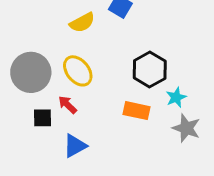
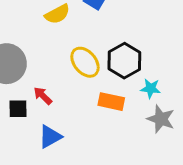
yellow ellipse: (78, 71) -> (85, 62), moved
cyan star: (176, 97) -> (151, 88), turned 30

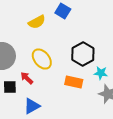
yellow ellipse: (85, 62) -> (42, 59), moved

